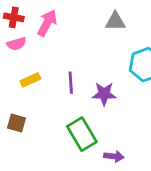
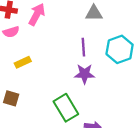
purple line: (71, 83) -> (83, 47), moved

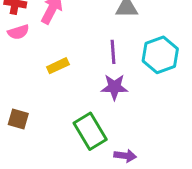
yellow rectangle: (23, 62) -> (58, 66), moved

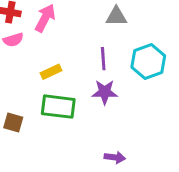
green rectangle: (90, 131) -> (58, 107), moved, turned -52

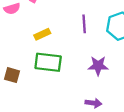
purple star: (105, 92) -> (98, 66), moved

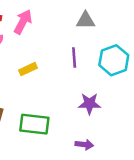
green rectangle: (48, 62) -> (34, 124), moved

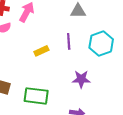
yellow rectangle: (28, 69) -> (41, 51), moved

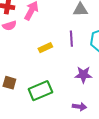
green rectangle: (36, 96) -> (40, 91), turned -30

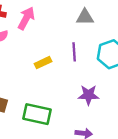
green rectangle: (40, 91) -> (37, 114), turned 35

